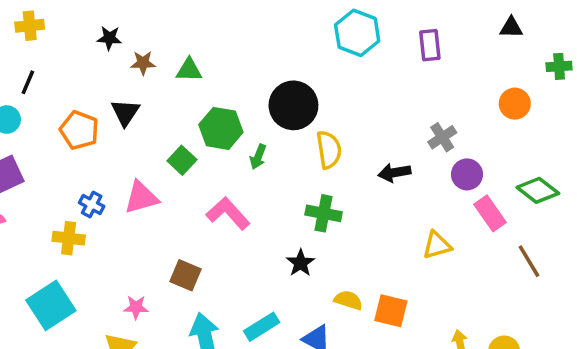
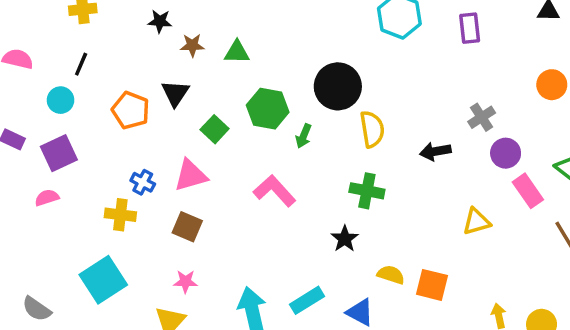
green square: (182, 160) -> (215, 129), moved
brown square: (185, 275) -> (187, 227), moved

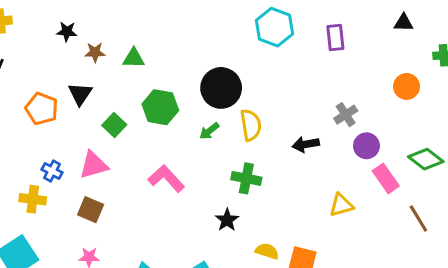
green arrow: (304, 136) -> (209, 131), moved, turned 30

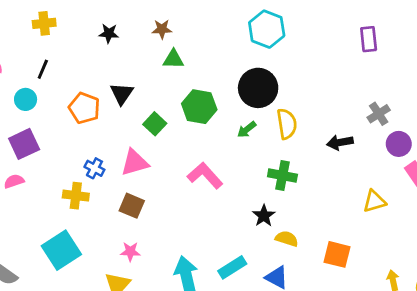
cyan hexagon: (274, 27) -> (267, 29), moved
brown star: (95, 52) -> (162, 29), moved
yellow semicircle: (267, 251) -> (287, 239), moved

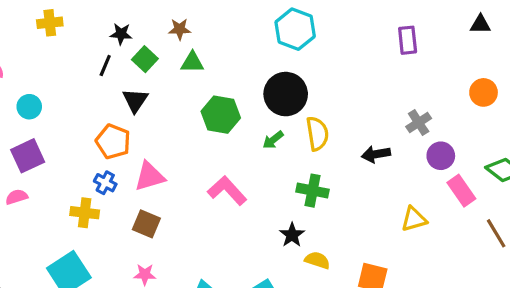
black line: (43, 69) -> (105, 66), moved
orange pentagon: (84, 108) -> (113, 142), moved
green square: (155, 124) -> (145, 59), moved

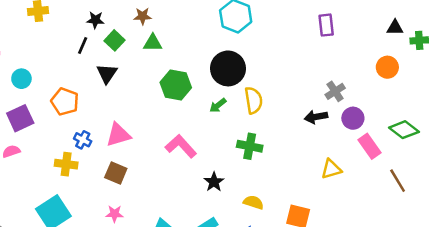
black triangle: (480, 24) -> (395, 28), moved
orange pentagon: (113, 142) -> (65, 102), moved
black arrow: (376, 154) -> (316, 117), moved
black star: (292, 235) -> (214, 182), moved

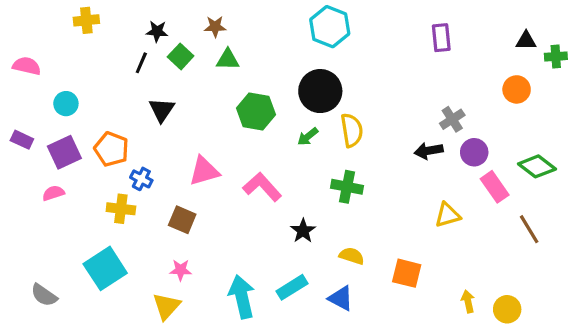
black triangle: (107, 74) -> (162, 110), moved
orange pentagon: (65, 102) -> (111, 149), moved
pink triangle: (118, 135) -> (204, 171), moved

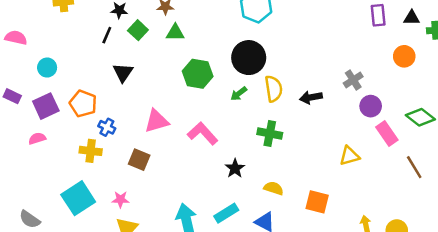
purple rectangle: (441, 38) -> (378, 15), moved
black arrow: (429, 151) -> (311, 97), moved
pink star: (181, 270) -> (120, 199), moved

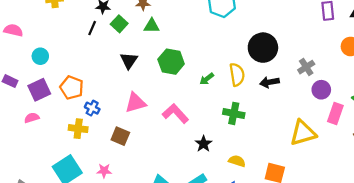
black circle: (249, 58) -> (263, 48), moved
black triangle: (123, 73) -> (129, 61), moved
pink rectangle: (387, 133) -> (335, 113), turned 54
yellow triangle: (349, 156) -> (303, 133), size x1.5

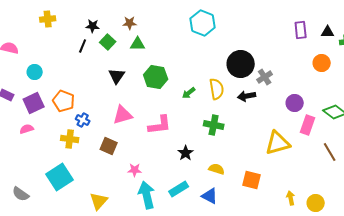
gray cross: (306, 67) -> (265, 77), moved
pink L-shape: (175, 113) -> (160, 125), turned 125
pink star: (104, 171) -> (135, 170), moved

